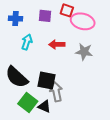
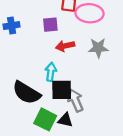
purple square: (45, 16) -> (50, 25), moved
cyan arrow: (27, 42) -> (51, 72), moved

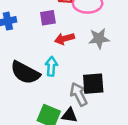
black square: (62, 90) -> (93, 84), moved
black semicircle: (26, 93) -> (25, 73), moved

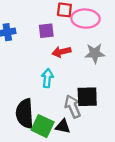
black semicircle: (25, 73) -> (25, 114), moved, turned 56

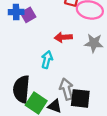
purple square: (46, 31) -> (28, 15), moved, turned -32
black square: (87, 97) -> (80, 98), moved

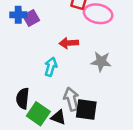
gray star: (94, 43) -> (101, 62), moved
black semicircle: (21, 89) -> (23, 98), size x0.7

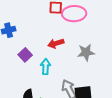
purple square: (31, 18) -> (25, 55), moved

